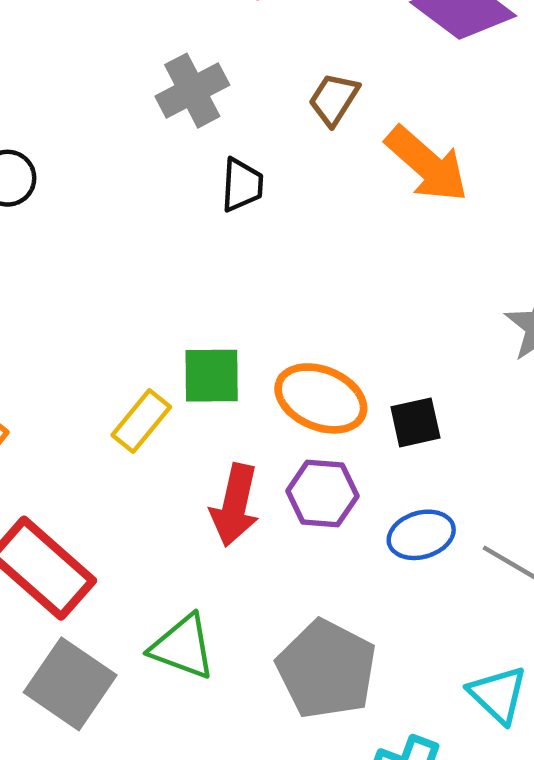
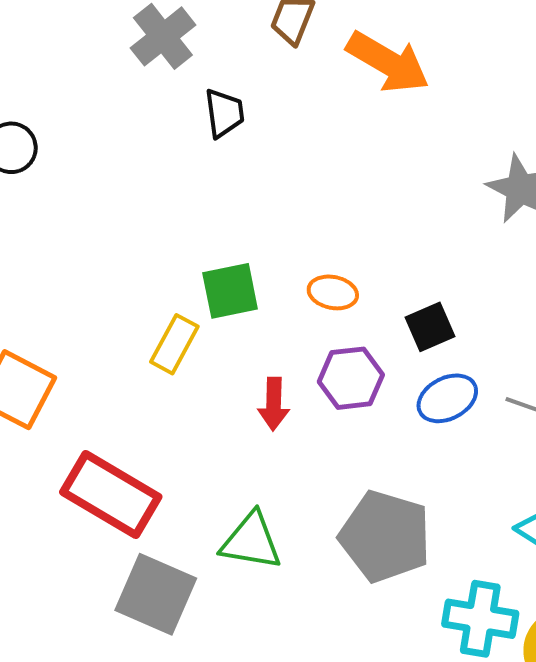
orange ellipse: (321, 398) -> (333, 292), size x0.6
black square: (415, 422) -> (430, 327), moved
red arrow: (235, 505) -> (274, 404), size x0.7

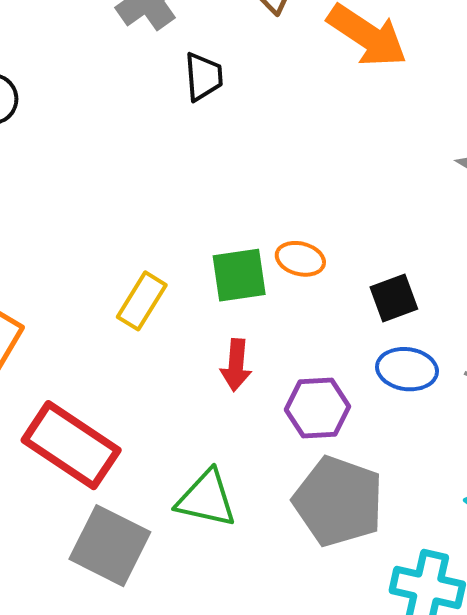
green square: (230, 291) -> (239, 275), moved
purple hexagon: (351, 378) -> (318, 408), moved
blue ellipse: (447, 398) -> (407, 369), turned 32

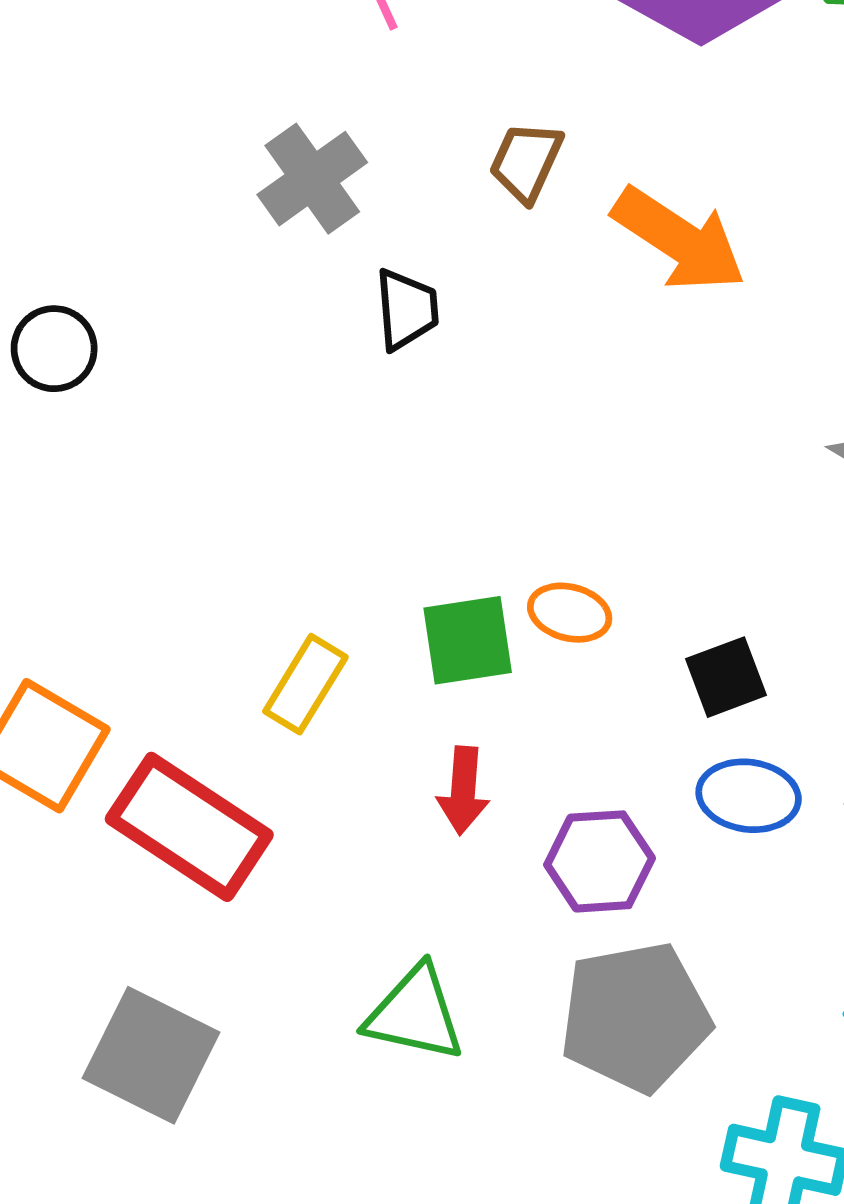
red rectangle: (71, 445) -> (189, 827), moved
gray pentagon: (338, 501) -> (635, 1017), turned -30
gray square: (110, 546) -> (151, 1055), moved

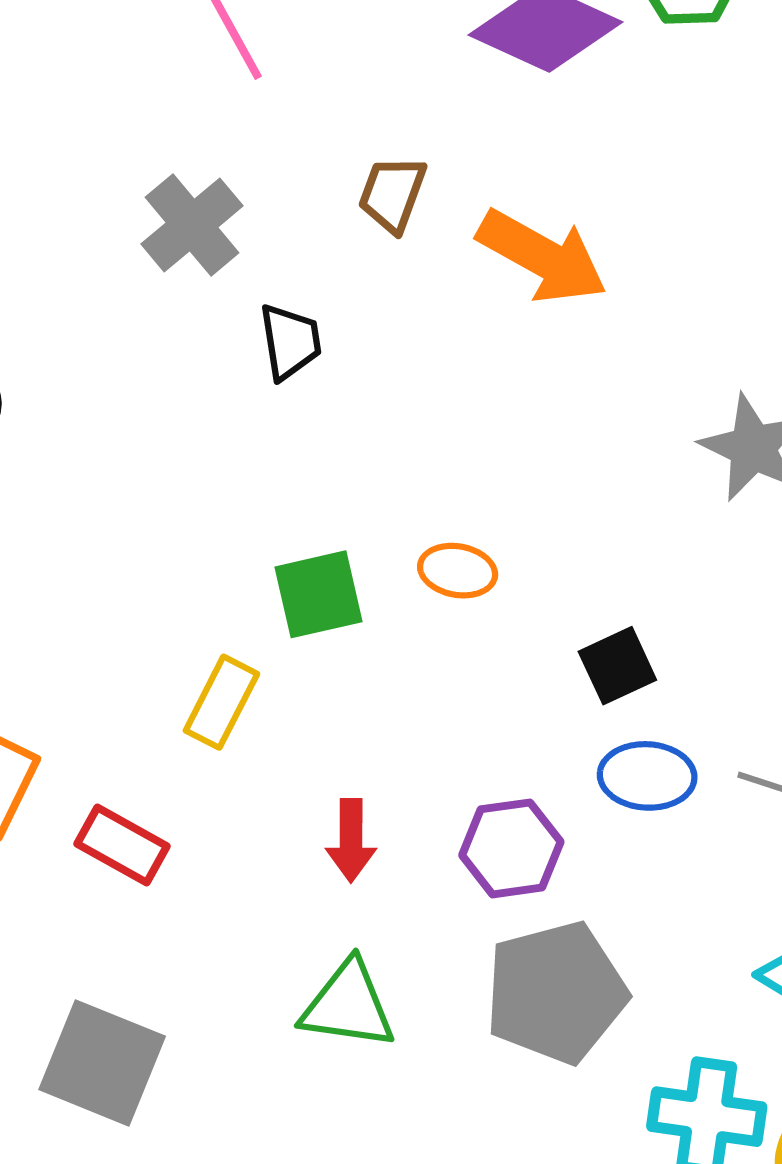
orange ellipse: (570, 613) -> (458, 571), moved
green square: (468, 640) -> (318, 594), moved
red arrow: (463, 790) -> (351, 840), moved
red rectangle: (189, 827) -> (122, 845), size x0.6

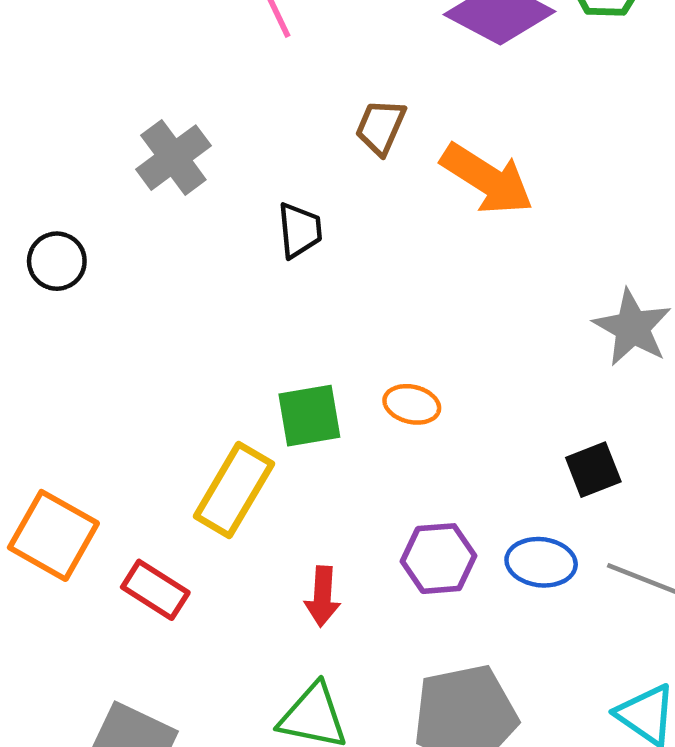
gray cross: (192, 225) -> (173, 158), moved
black square: (617, 666) -> (593, 470), moved
yellow rectangle: (221, 702) -> (234, 490), size x1.4
purple hexagon: (511, 848) -> (439, 559), moved

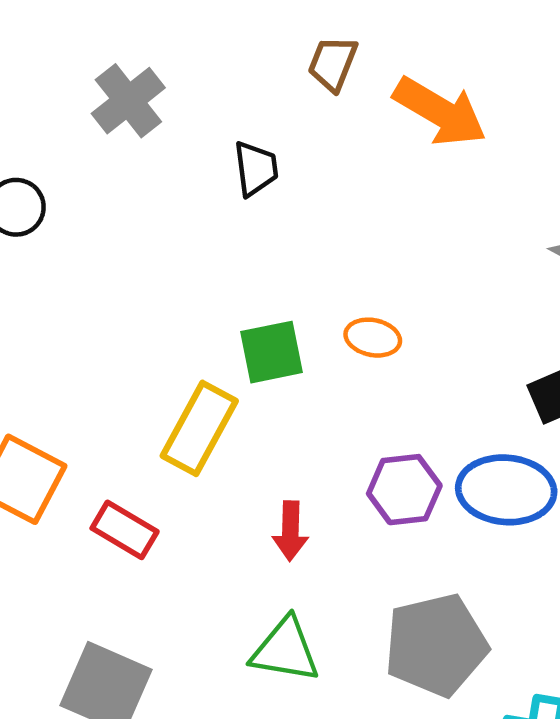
blue ellipse: (541, 562) -> (506, 490), size x1.4

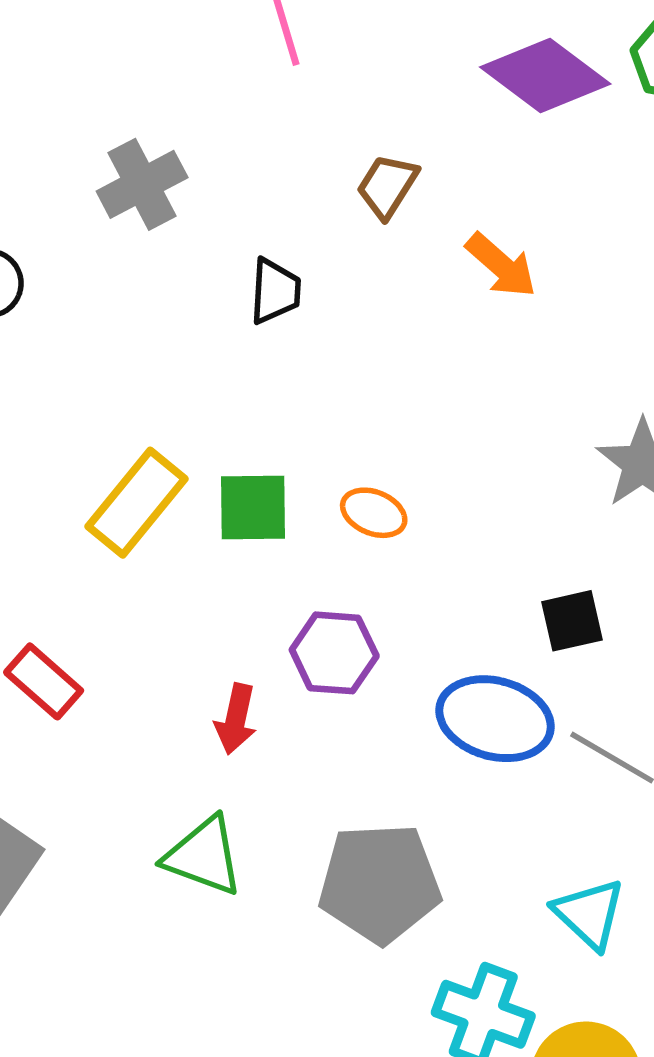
orange arrow: (440, 112) -> (501, 265), size x0.7
yellow rectangle: (199, 428) -> (137, 503), moved
purple hexagon: (404, 490) -> (334, 653), moved

